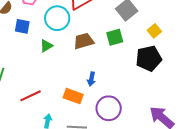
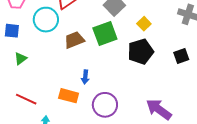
green square: (115, 37) -> (105, 34), size x1.4
green triangle: (46, 46) -> (21, 59), moved
red line: (31, 96) -> (26, 99), turned 55

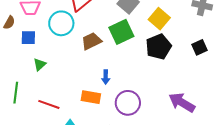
yellow square: (144, 24) -> (159, 19), size x1.5

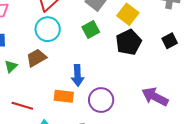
cyan circle: (61, 23) -> (48, 29), moved
green square: (121, 32) -> (91, 30), size x0.7
brown trapezoid: (91, 41) -> (36, 58), moved
blue arrow: (106, 77) -> (78, 75), size x1.5

